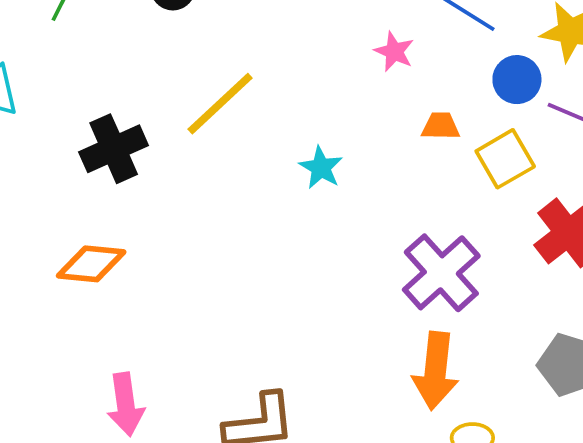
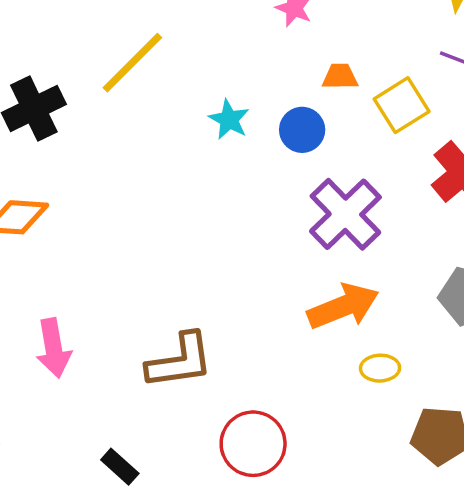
blue circle: (517, 80) -> (302, 130), moved
orange arrow: (435, 371) -> (343, 306), turned -116

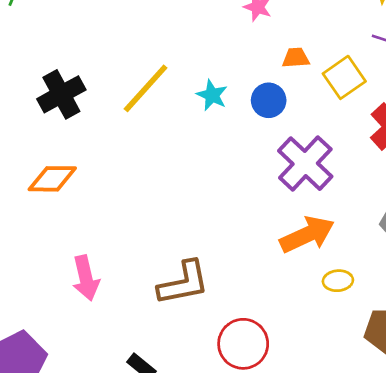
yellow line: (132, 63) -> (146, 88), moved

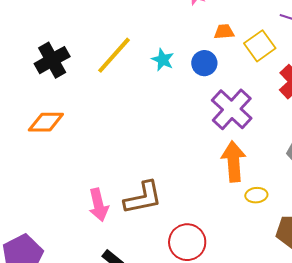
orange arrow: (307, 235) -> (233, 161), turned -69
pink arrow: (86, 278) -> (98, 205), moved

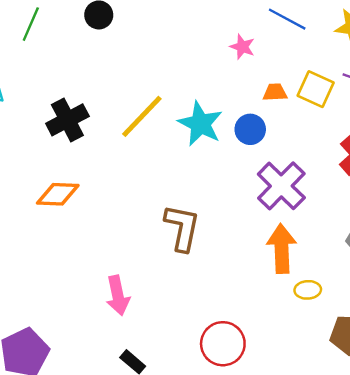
yellow square: (260, 46) -> (316, 89), moved, turned -32
cyan star: (163, 60) -> (200, 124), size x1.6
brown L-shape: (143, 198) -> (182, 228), moved, turned -69

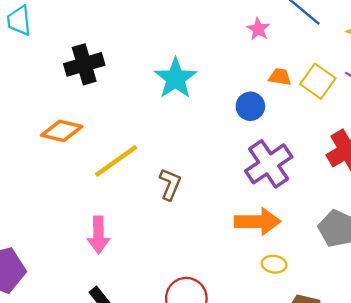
yellow line: (142, 116) -> (116, 161), moved
cyan star: (200, 124) -> (175, 78), moved
brown L-shape: (182, 228) -> (170, 184), size x0.7
orange arrow: (282, 249) -> (257, 221), turned 81

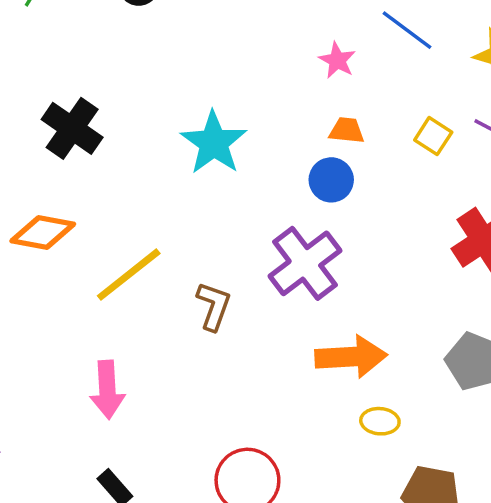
black cross: (84, 64) -> (72, 128), turned -36
orange trapezoid: (280, 77) -> (347, 130), moved
yellow square: (318, 81) -> (433, 136), size x0.7
purple cross: (269, 164) -> (305, 263), moved

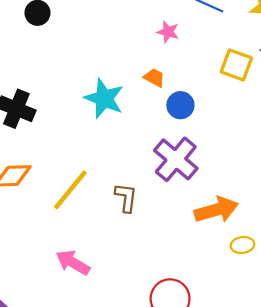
orange trapezoid: (347, 130) -> (154, 78), moved, turned 35
yellow square: (433, 136) -> (236, 65), size x1.4
pink arrow: (107, 390) -> (73, 263), turned 136

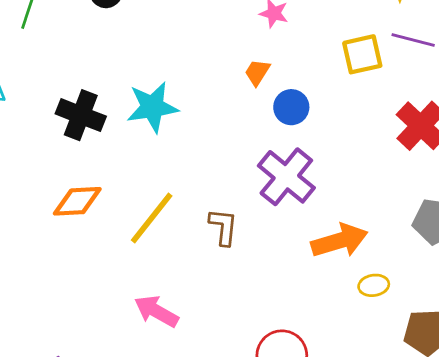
yellow square: (236, 65) -> (362, 54), turned -32
orange trapezoid: (154, 78) -> (257, 72), turned -85
cyan star: (104, 98) -> (152, 107), moved, turned -30

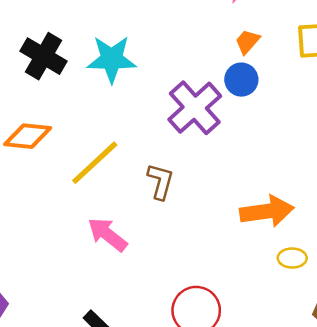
orange trapezoid: (257, 72) -> (247, 42), moved
purple cross: (286, 177) -> (195, 108), moved
pink arrow: (156, 311) -> (107, 234), moved

